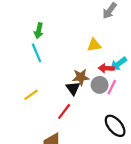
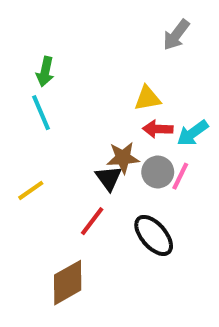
red arrow: (106, 68) -> (158, 129), moved
black ellipse: (115, 126) -> (154, 235), moved

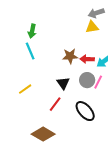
gray arrow: (176, 35) -> (96, 13), turned 35
yellow triangle: (148, 98) -> (92, 27), moved
brown star: (123, 158) -> (70, 56), moved
brown diamond: (68, 283) -> (43, 134), turned 60

